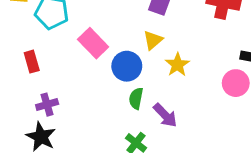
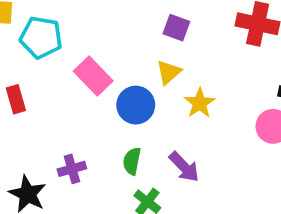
green semicircle: (136, 98) -> (132, 161), moved
purple cross: (47, 105) -> (72, 169), moved

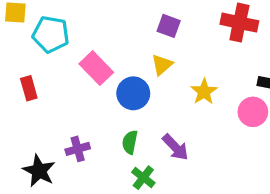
yellow star: (200, 103) -> (204, 92), moved

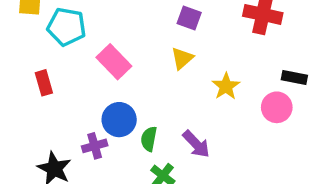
blue circle: (133, 93) -> (119, 120), moved

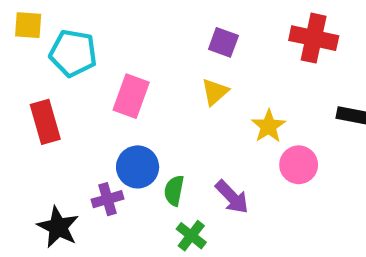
pink rectangle: (114, 62) -> (131, 96), turned 64
red rectangle: (44, 83) -> (45, 122), size x1.4
pink circle: (277, 107) -> (299, 165), moved

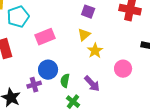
cyan pentagon: (73, 53) -> (18, 17), turned -30
pink rectangle: (131, 96) -> (45, 37), turned 48
yellow star: (269, 126) -> (95, 51), moved

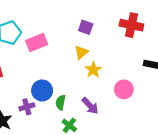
pink rectangle: (45, 37) -> (37, 43), moved

